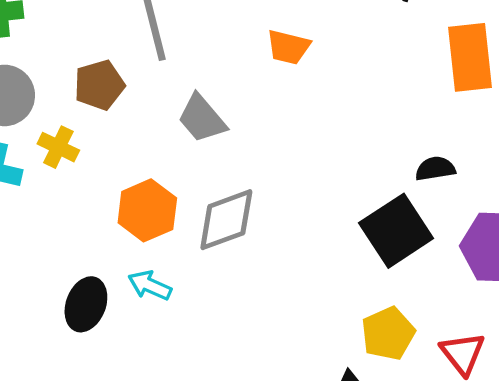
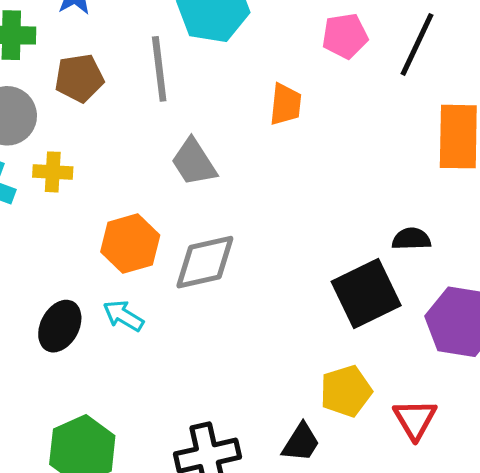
orange trapezoid: (288, 47) -> (286, 104), turned -105
brown pentagon: (99, 85) -> (79, 78), moved
yellow cross: (58, 147) -> (53, 172), turned -30

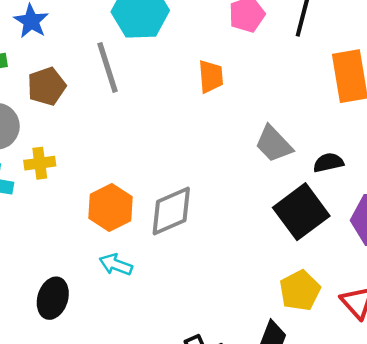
gray trapezoid: (194, 162) -> (274, 144), moved
black ellipse: (60, 326) -> (53, 298), moved

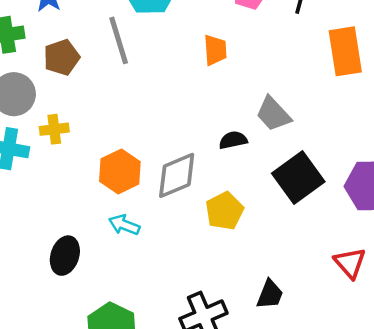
black semicircle: (328, 163) -> (233, 140), moved
yellow pentagon: (300, 291) -> (224, 211), moved

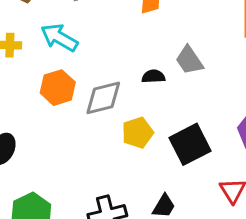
black square: (298, 178) -> (190, 144), moved
cyan arrow: (124, 225) -> (59, 38), moved, size x1.5

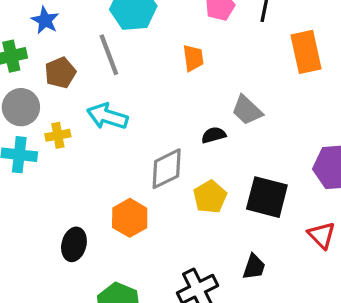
orange hexagon: (58, 88) -> (130, 218), moved
black square: (190, 144) -> (267, 197), turned -36

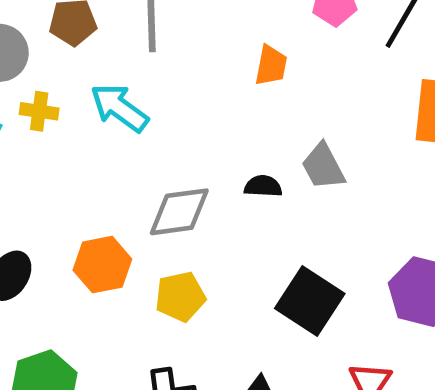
yellow pentagon: (210, 197) -> (180, 297), moved

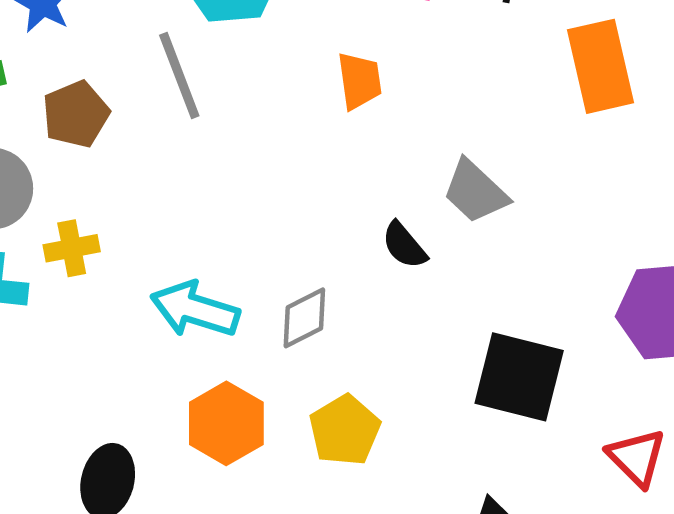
cyan arrow: (119, 108) -> (195, 309), moved
black semicircle: (263, 186) -> (404, 245), turned -114
gray diamond: (179, 212) -> (304, 318), size x0.7

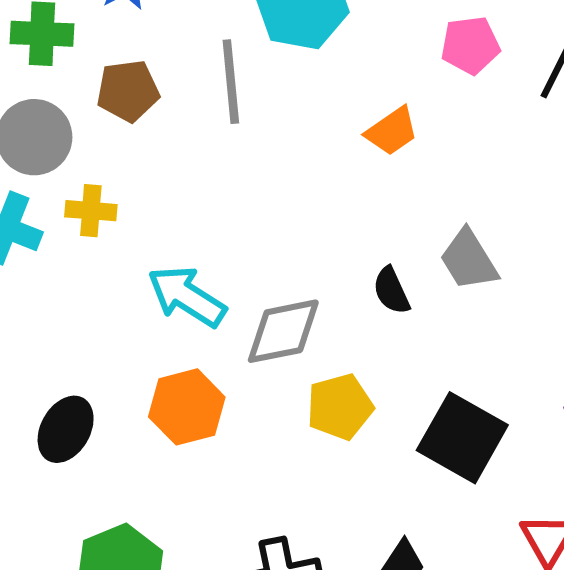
orange trapezoid: (360, 81) -> (392, 131), turned 48
gray diamond: (304, 318) -> (283, 331), size x1.4
yellow pentagon: (345, 430) -> (340, 407), moved

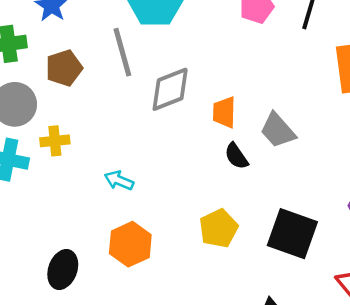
orange trapezoid: (392, 131) -> (224, 112), moved, turned 136
cyan arrow: (187, 296) -> (119, 180), size x0.6
gray diamond: (283, 331) -> (170, 89), moved

